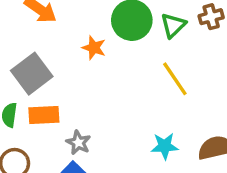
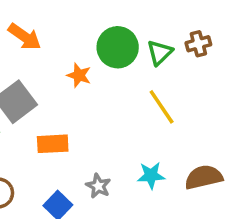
orange rectangle: (44, 115) -> (53, 144), moved
gray star: (78, 143) -> (98, 186), moved

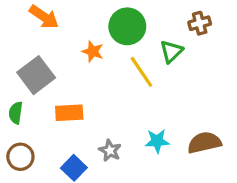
green triangle: (160, 53) -> (171, 51), moved
yellow line: (162, 107) -> (141, 72), moved

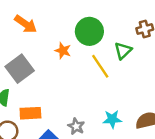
orange rectangle: (69, 113) -> (30, 113), moved

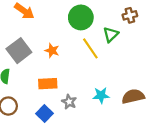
orange star: (63, 51) -> (52, 51), moved
orange rectangle: (30, 113) -> (48, 84), moved

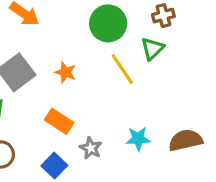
brown cross: (130, 15) -> (163, 16), moved
orange rectangle: (48, 84) -> (59, 121), turned 36

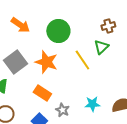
green circle: (108, 23) -> (58, 31), moved
orange star: (65, 72) -> (46, 62), size x1.6

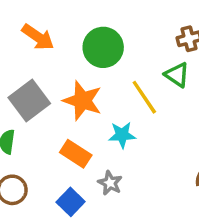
green triangle: (101, 47) -> (177, 75), turned -42
cyan star: (92, 104) -> (122, 135), moved

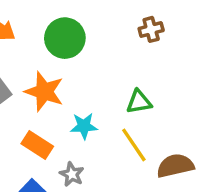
green triangle: (177, 75) -> (139, 102), moved, turned -44
yellow line: (144, 97) -> (134, 145), moved

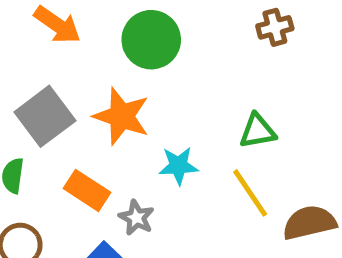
orange rectangle: (37, 145) -> (87, 190), moved
gray star: (72, 174) -> (136, 218), moved

